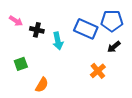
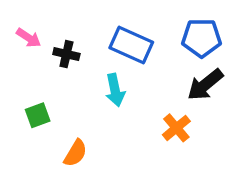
blue rectangle: (86, 29) -> (131, 45), moved
cyan arrow: (58, 41) -> (115, 90), moved
black arrow: (114, 47) -> (205, 85), size x1.5

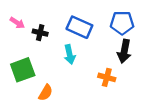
black arrow: (205, 85) -> (124, 51), turned -40
green square: (38, 115) -> (23, 70), size x1.6
orange cross: (176, 128) -> (107, 77), turned -35

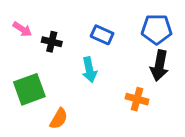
blue rectangle: (79, 27) -> (102, 35), size x0.7

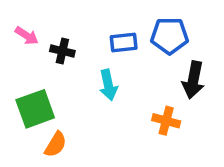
blue pentagon: (157, 29) -> (170, 36), moved
blue rectangle: (102, 35) -> (124, 42), turned -30
orange semicircle: (59, 119) -> (56, 144), moved

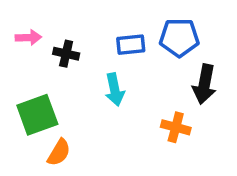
pink arrow: (27, 36) -> (28, 37), turned -35

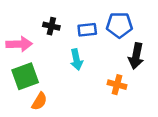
pink arrow: (28, 37) -> (19, 44), moved, size x1.5
black cross: (66, 54) -> (51, 26), moved

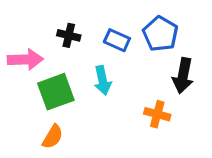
blue pentagon: (119, 25) -> (160, 34), turned 30
blue rectangle: (87, 30) -> (117, 40), turned 30
green square: (25, 76) -> (56, 92), moved

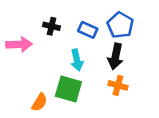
black arrow: (183, 76) -> (115, 56), moved
green square: (56, 92) -> (68, 89), moved, turned 36

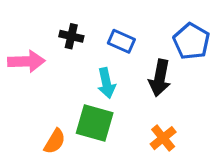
blue pentagon: (120, 25) -> (191, 41), moved
orange cross: (118, 85) -> (163, 138), moved, turned 36

